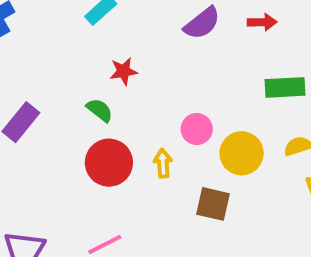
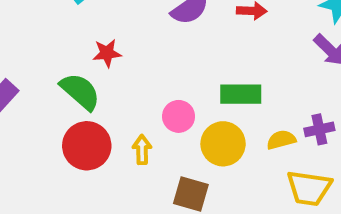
green rectangle: (285, 87) -> (241, 94), moved
green semicircle: (100, 110) -> (80, 91), size x1.5

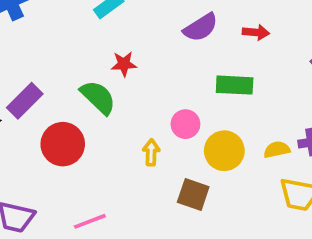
green rectangle: (241, 94) -> (235, 85), moved
red circle: (87, 146) -> (63, 144), moved

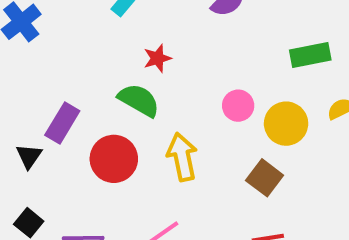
green rectangle: (235, 85) -> (310, 55), moved
yellow arrow: (151, 152) -> (182, 157), moved, size x1.6
brown square: (193, 194) -> (265, 178), turned 32

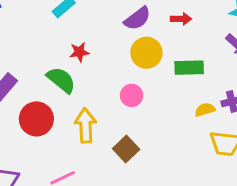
yellow circle: (286, 124) -> (146, 53), moved
brown square: (265, 178) -> (126, 149), moved

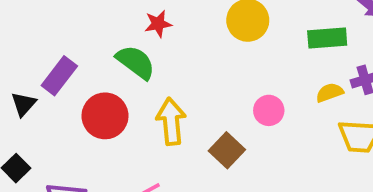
green rectangle: (189, 68) -> (327, 38), moved
pink circle: (132, 95) -> (269, 110), moved

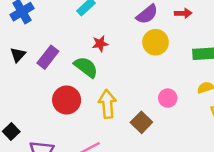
purple rectangle: (59, 76) -> (48, 57), moved
black triangle: (23, 104) -> (18, 55), moved

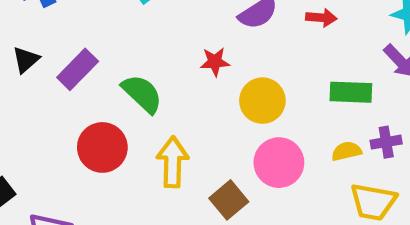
yellow circle: (156, 42) -> (262, 101), moved
red star: (100, 44) -> (215, 62), moved
pink circle: (168, 98) -> (279, 163), size x1.5

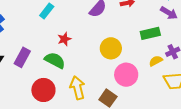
red star: (215, 62) -> (64, 39), moved

